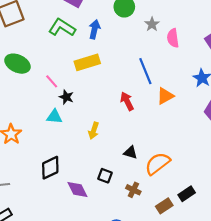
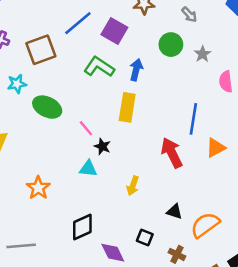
gray star: (152, 24) -> (203, 54), moved
yellow rectangle: (87, 62) -> (127, 107), turned -65
blue line: (145, 71) -> (193, 119), turned 30
red arrow: (127, 101) -> (172, 153), size x1.4

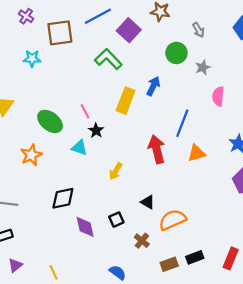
blue arrow: (136, 70) -> (153, 86), moved
green ellipse: (47, 107) -> (50, 121), moved
black square: (145, 238) -> (116, 220), turned 32

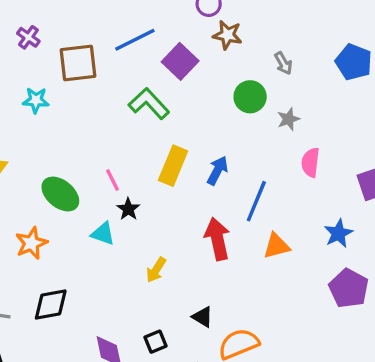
blue arrow: (153, 86) -> (217, 170), moved
black diamond: (63, 198) -> (51, 304), moved

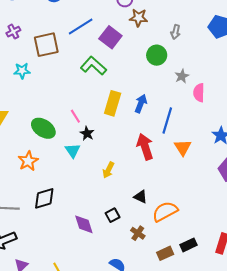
purple cross: (28, 37) -> (13, 32), turned 32
gray arrow: (283, 63) -> (176, 32), turned 48
gray star: (288, 119) -> (182, 76), moved
cyan triangle: (103, 234) -> (73, 151), turned 42
orange triangle: (276, 246) -> (183, 147), turned -42

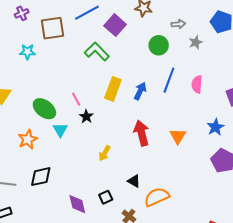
gray arrow: (176, 32) -> (178, 24), turned -112
gray star: (182, 76) -> (196, 42), moved
blue line: (167, 120) -> (169, 80), moved
cyan triangle: (73, 151) -> (60, 130), moved

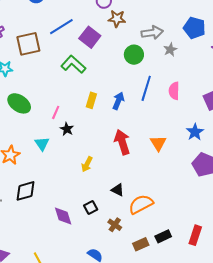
gray arrow: (178, 24) -> (152, 33), size x1.5
yellow rectangle: (113, 89) -> (91, 100), size x0.7
pink line: (76, 99) -> (56, 112), turned 56
green ellipse: (44, 109) -> (19, 103), moved

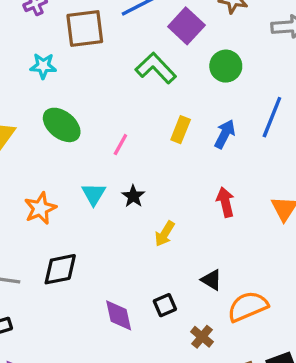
green circle: (134, 55) -> (226, 66), moved
black star: (67, 129) -> (133, 196), moved
red arrow: (122, 142) -> (225, 202), size x0.7

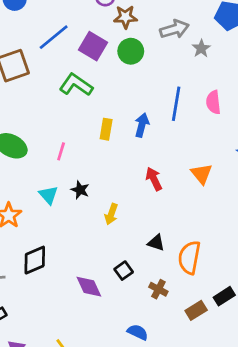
green circle: (226, 66) -> (131, 51), moved
orange semicircle: (248, 306) -> (189, 257), turned -44

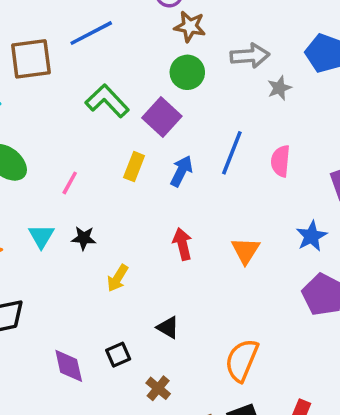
purple square: (93, 46) -> (162, 117), moved
black star: (80, 190) -> (84, 238), turned -30
orange semicircle: (189, 257) -> (242, 360), moved

